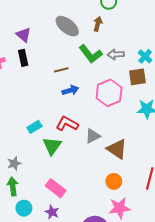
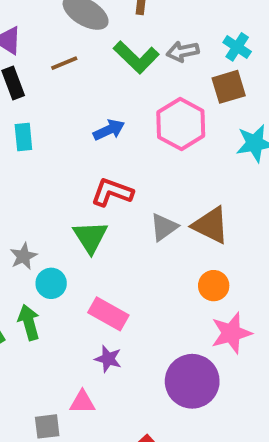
brown line: (61, 70) -> (64, 63), moved
cyan rectangle: (34, 127) -> (23, 137), moved, turned -56
gray triangle: (93, 136) -> (164, 227), moved
gray star: (14, 163) -> (23, 256), moved
cyan circle: (24, 208) -> (51, 283), moved

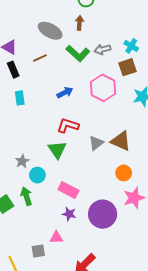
purple circle: (192, 381) -> (103, 214), moved

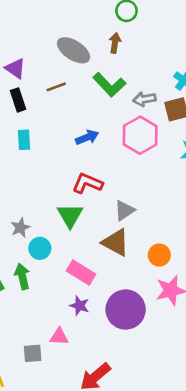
gray arrow: (102, 49) -> (144, 99), moved
brown triangle: (121, 141) -> (116, 242), moved

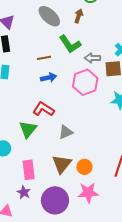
brown line: (56, 87) -> (44, 58), moved
brown triangle: (116, 242) -> (62, 164), moved, turned 30
pink rectangle: (81, 273) -> (29, 170), turned 42

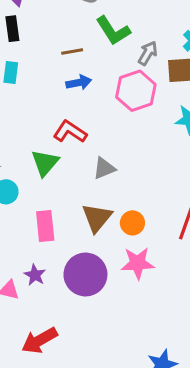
gray arrow: (92, 58) -> (148, 53), turned 119
purple star: (24, 192) -> (35, 275), moved

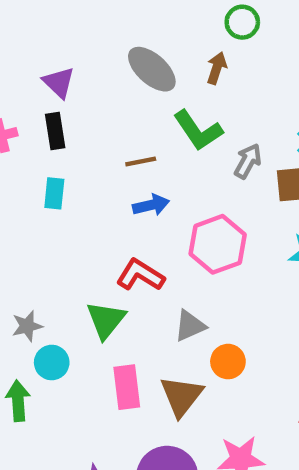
pink hexagon: (136, 91) -> (218, 244), moved
orange circle: (132, 223) -> (228, 362), moved
pink rectangle: (45, 226) -> (127, 387), moved

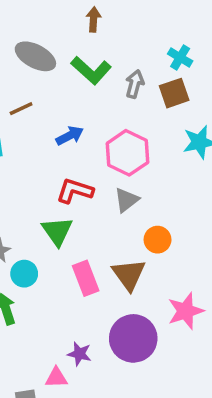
gray ellipse: (152, 69) -> (35, 56), moved
brown line: (141, 161) -> (21, 109), moved
gray triangle: (190, 326) -> (126, 200), moved

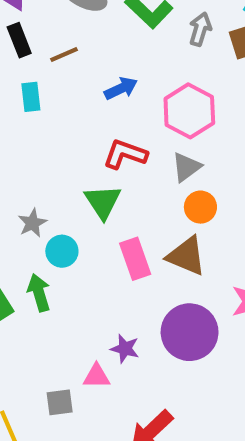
orange circle: (158, 240) -> (200, 207), moved
brown triangle: (129, 275) -> (186, 256), turned -33

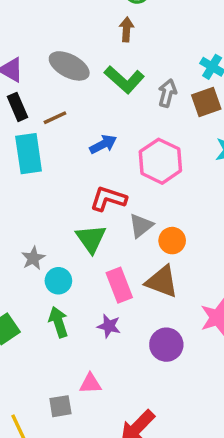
cyan rectangle: (31, 97) -> (29, 154), size x1.6
gray triangle: (186, 167) -> (141, 226), moved
green arrow: (39, 293) -> (58, 322), moved
purple circle: (190, 332) -> (166, 345), size x0.7
purple star: (125, 349) -> (109, 326), moved

